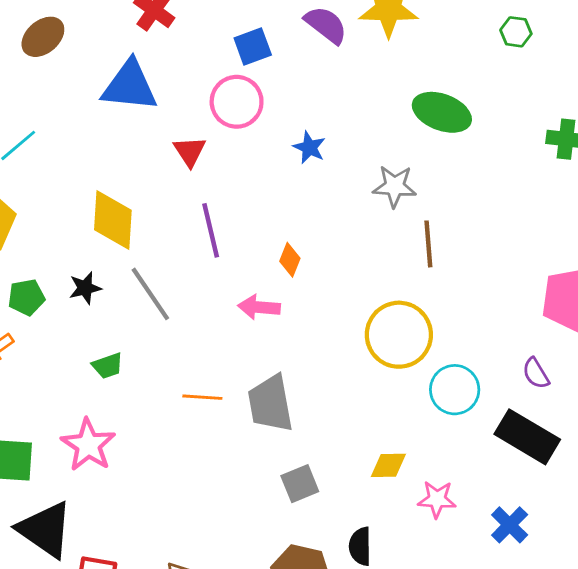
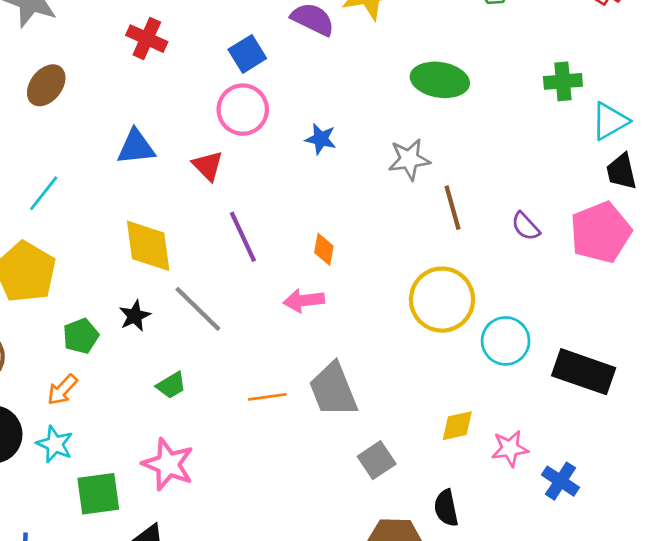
blue triangle: (130, 86) -> (136, 147), moved, size x0.7
purple semicircle: (536, 373) -> (526, 226), moved
blue cross: (510, 525) -> (560, 481), moved

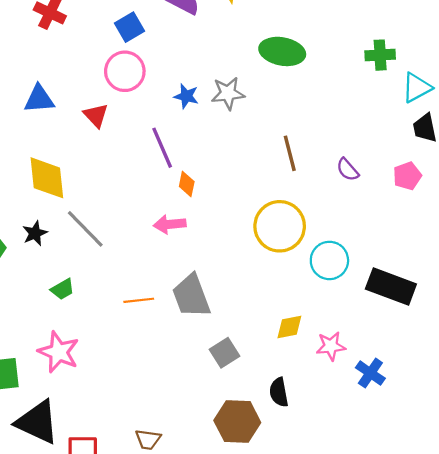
gray star: (409, 159) -> (228, 93), moved
pink pentagon: (601, 232) -> (407, 176), size x0.6
purple line: (243, 237) -> (162, 148), moved

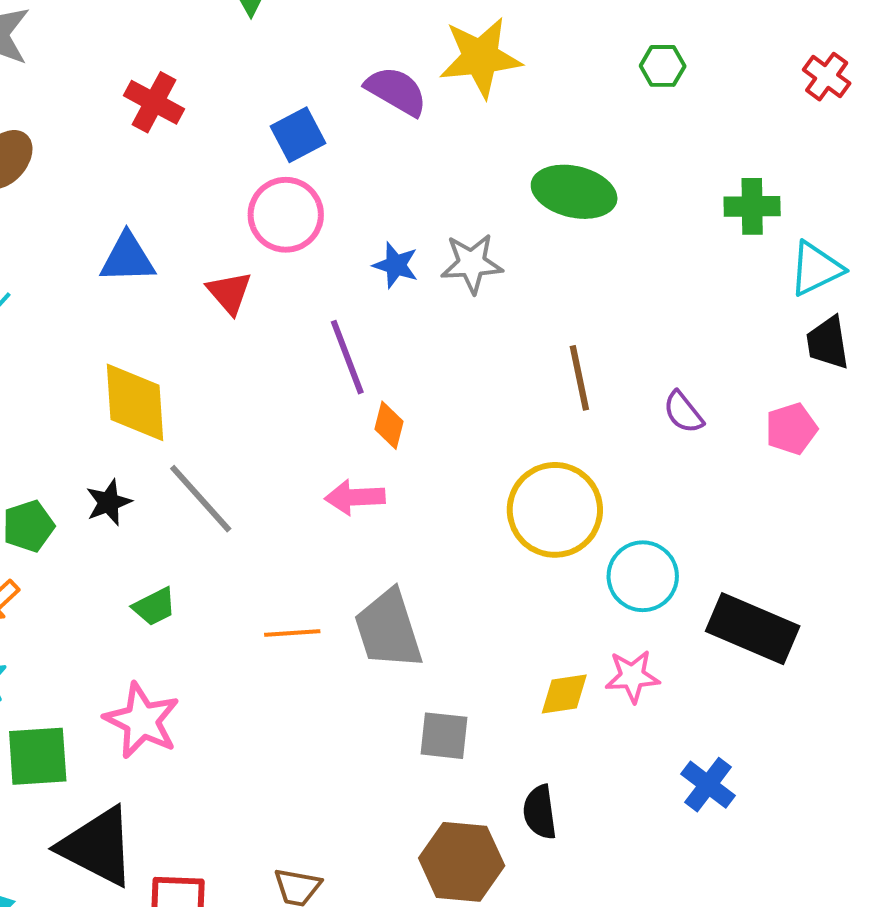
pink star: (331, 346) -> (632, 676), moved
gray square: (225, 353) -> (444, 736), turned 36

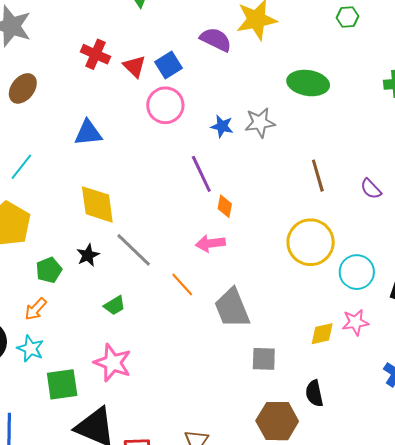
red triangle: (229, 293) -> (135, 66), moved
orange line: (292, 633) -> (182, 285), moved, turned 56

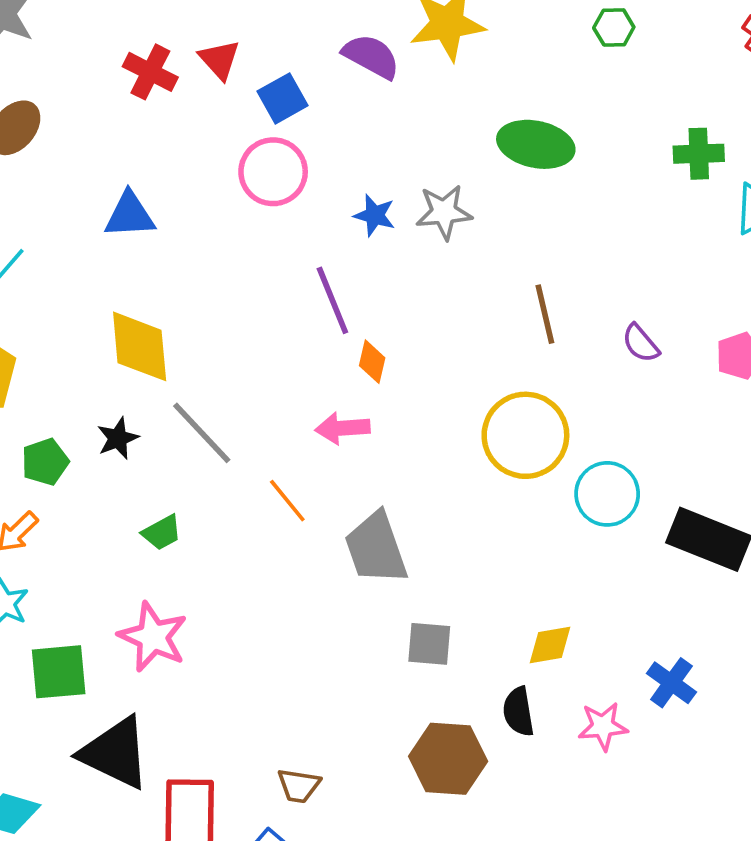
red triangle: (135, 66) -> (220, 60), moved
pink star: (355, 322) -> (603, 726), moved
yellow diamond: (322, 334) -> (550, 645), moved

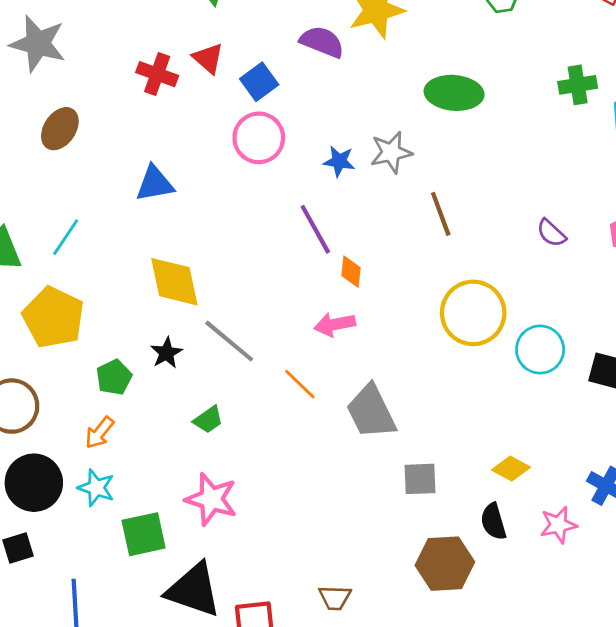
brown line: (545, 314) -> (441, 214), moved
yellow diamond: (550, 645) -> (511, 469), turned 45

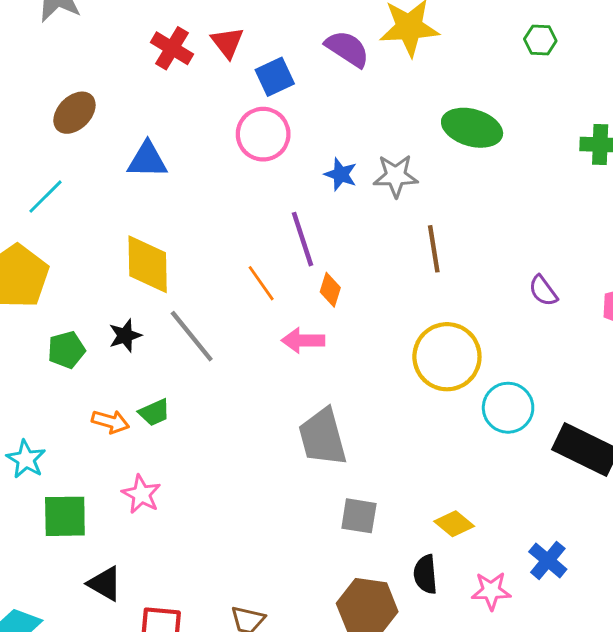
brown ellipse: (60, 129) -> (74, 113), moved
orange line: (300, 384) -> (261, 283), moved
orange arrow: (99, 433) -> (110, 422), moved, turned -124
pink star: (211, 499) -> (141, 494), size x0.7
black triangle: (194, 590) -> (105, 584), size x0.6

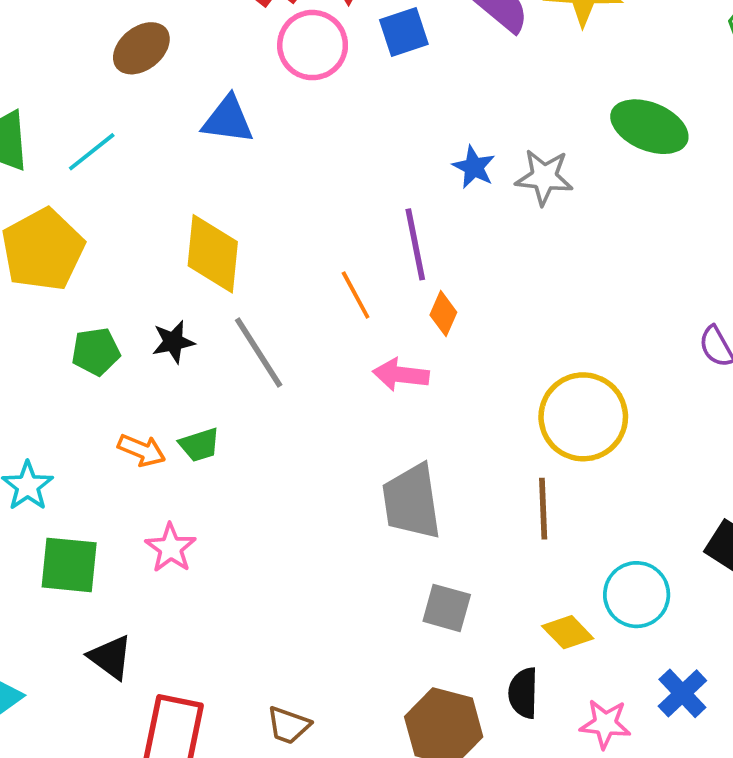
pink circle: (263, 134) -> (313, 45), moved
brown line: (434, 249) -> (543, 509), moved
cyan circle: (508, 408) -> (637, 595), moved

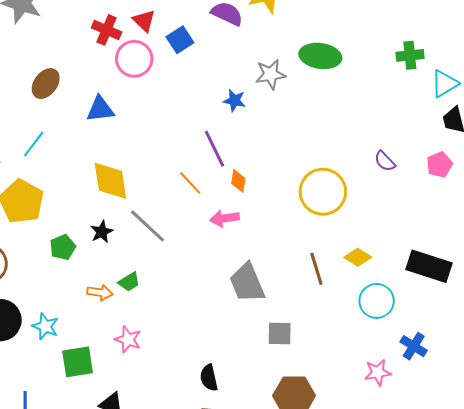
gray star: (544, 177) -> (271, 74), moved
yellow circle: (583, 417) -> (323, 192), moved
yellow diamond: (568, 632) -> (358, 257), moved
black semicircle: (523, 693) -> (209, 378), moved

